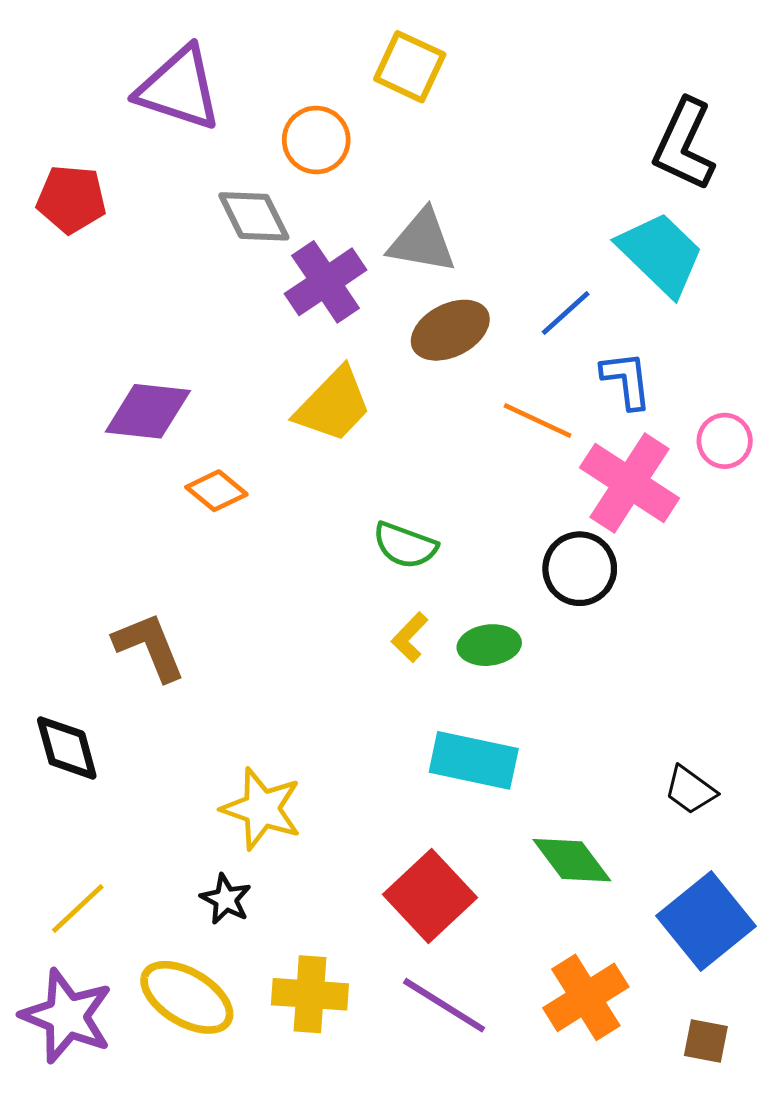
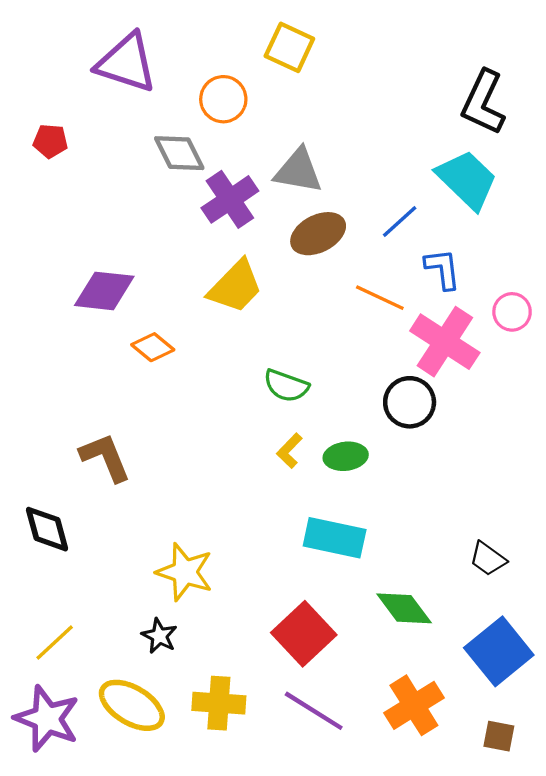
red pentagon: (71, 199) -> (50, 141), size x0.7

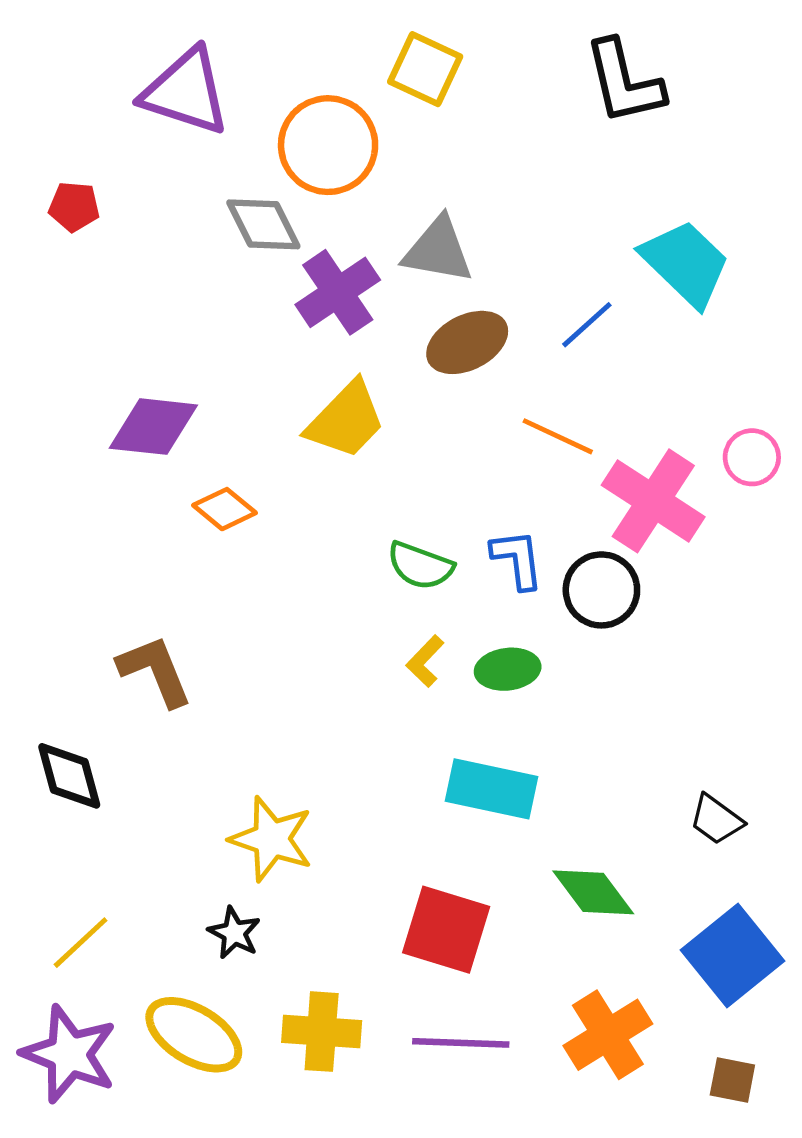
orange circle: (223, 99) -> (328, 145), size x1.4
black L-shape: (483, 102) -> (624, 82), moved, turned -38
blue L-shape: (443, 269) -> (517, 559), moved
red square: (304, 634) -> (446, 930), turned -30
purple line: (314, 711) -> (461, 1043), turned -30

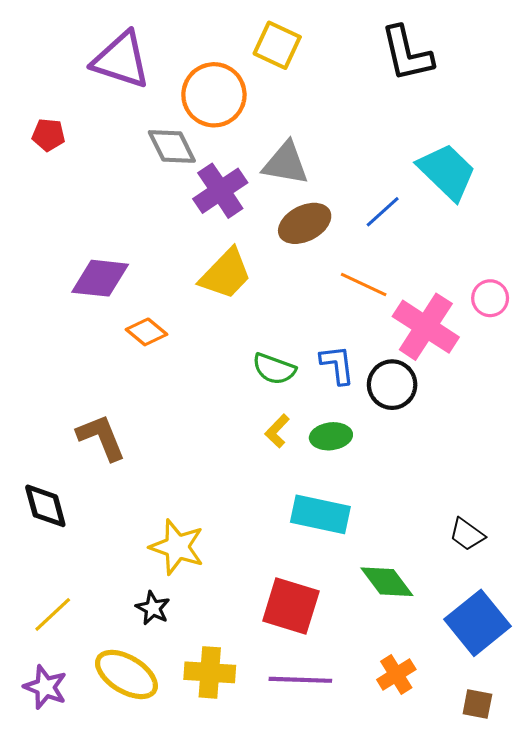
orange cross: (608, 1035) -> (396, 674), size x0.7
purple star: (69, 1054) -> (45, 687), size x0.7

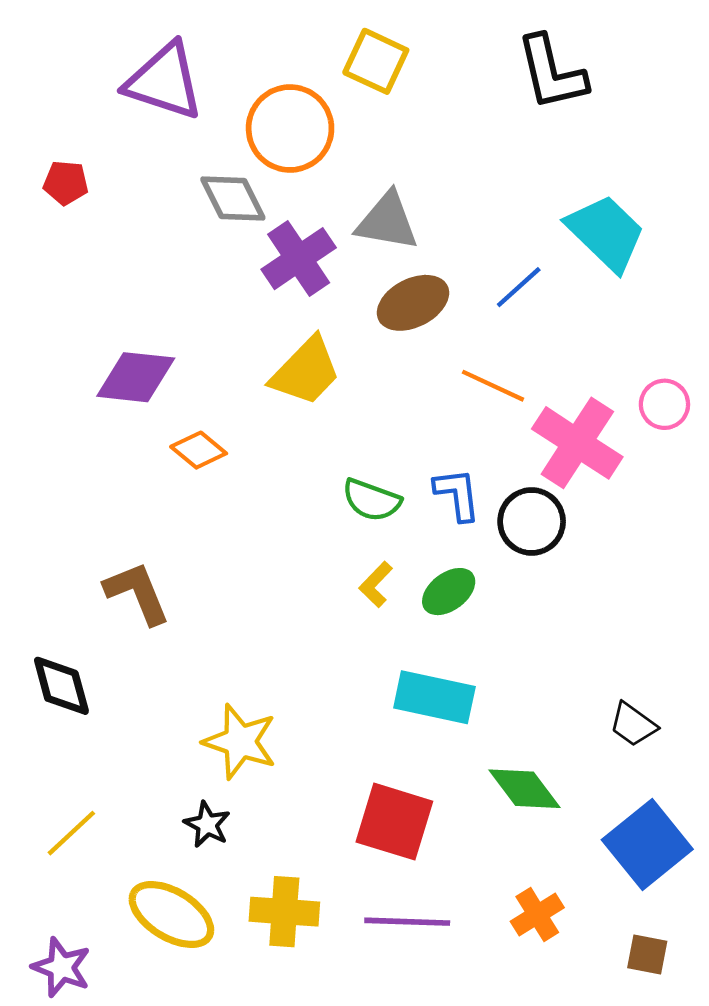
green ellipse: (331, 436) -> (449, 592), turned -30
purple star: (45, 687) -> (61, 967), moved

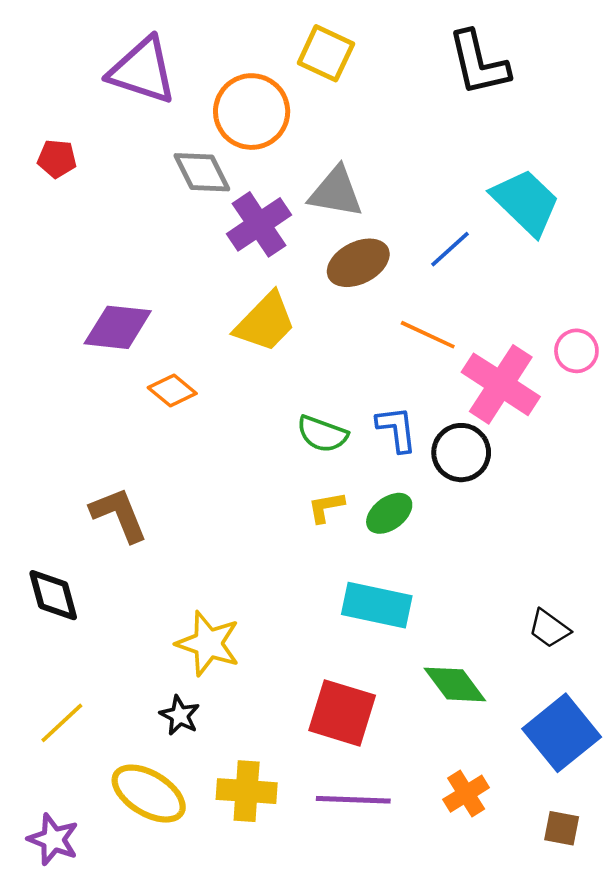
yellow L-shape: (376, 584) -> (326, 507), turned 36

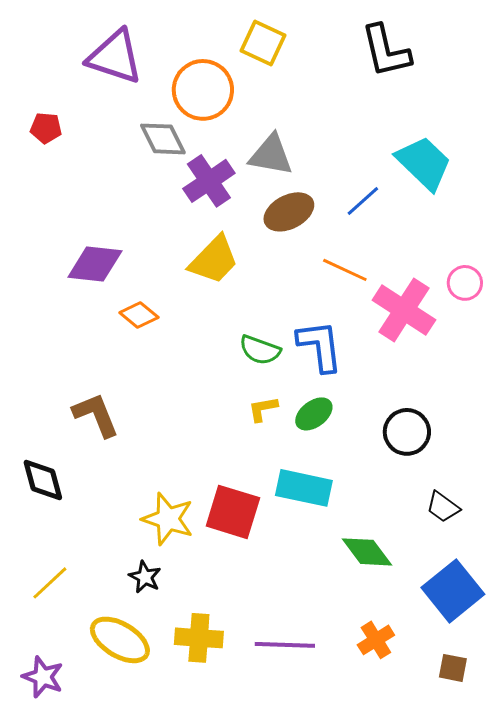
blue L-shape: (397, 429) -> (320, 346), size x1.4
black circle: (461, 453) -> (407, 432), moved
red square: (342, 713) -> (233, 512), moved

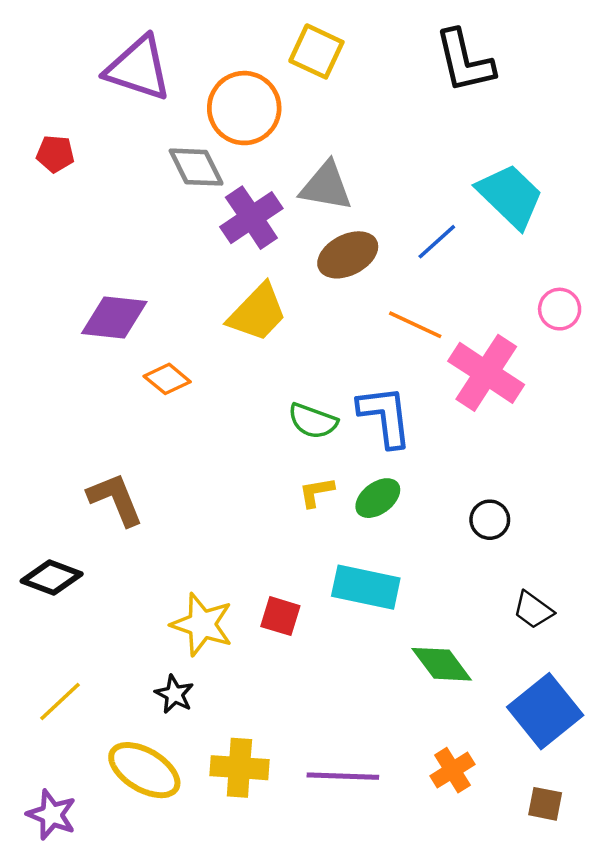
pink circle: (465, 283) -> (560, 309), moved
black circle: (407, 432) -> (490, 520), size x0.7
black diamond: (43, 480) -> (52, 578), turned -54
red square: (233, 512) -> (280, 616), size x0.6

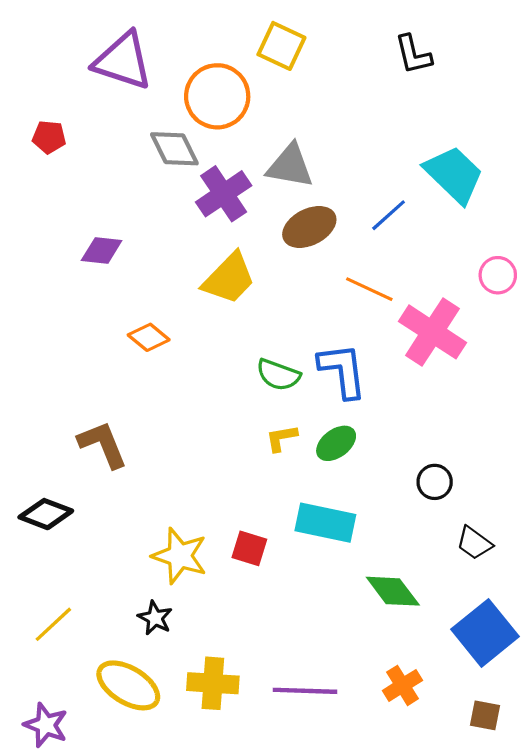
black L-shape: (464, 61) -> (413, 55), size x0.7
purple diamond: (114, 318) -> (102, 251), moved, size x0.7
black circle: (490, 520) -> (435, 482), moved

